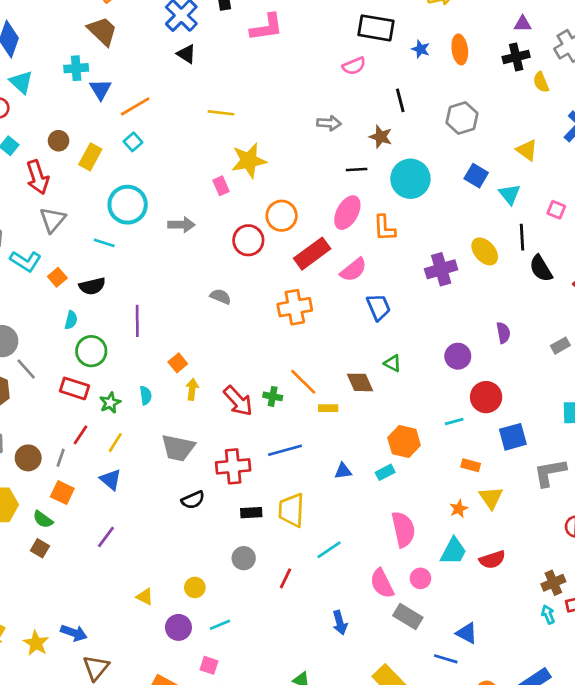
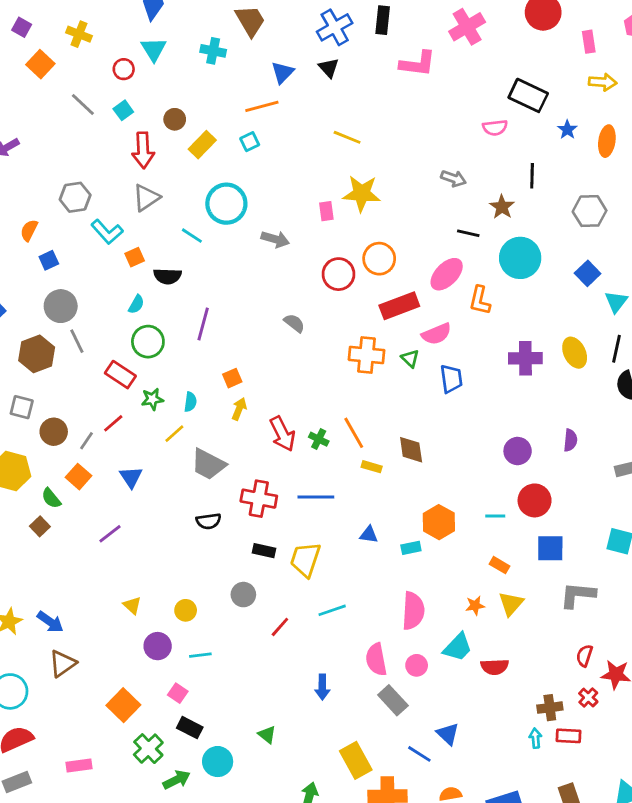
blue triangle: (100, 89) -> (283, 72), moved
green triangle: (393, 363) -> (410, 359), moved
yellow line: (115, 443) -> (174, 434), moved

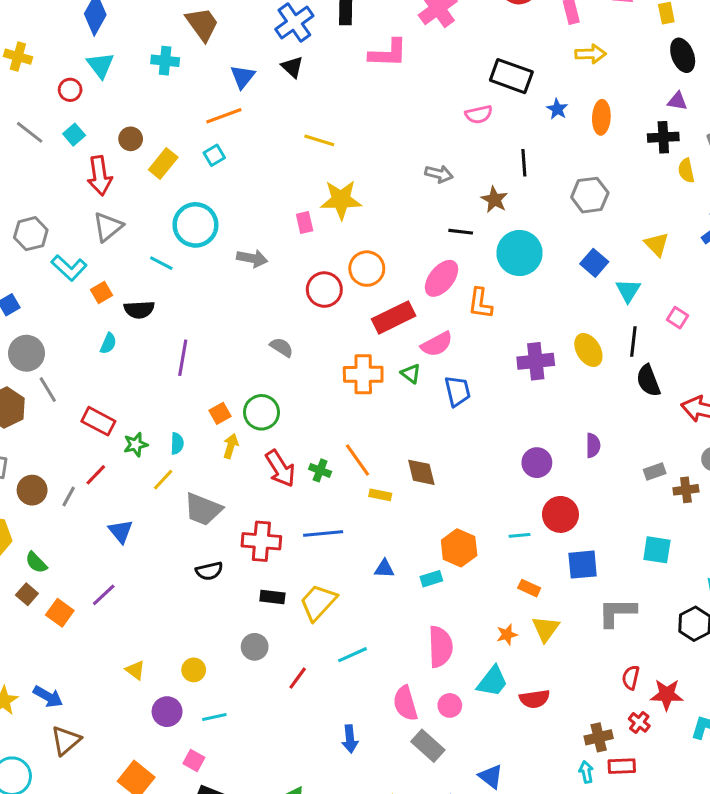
green circle: (148, 342) -> (262, 412), moved
orange square: (78, 477) -> (60, 613), moved
yellow trapezoid: (305, 559) -> (318, 602), turned 30

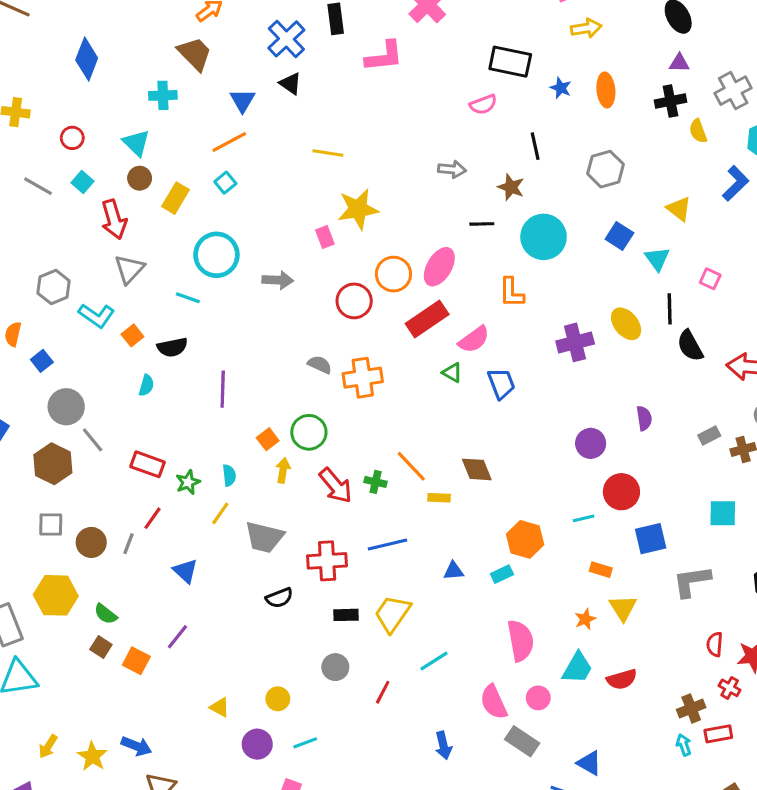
cyan triangle: (100, 65) -> (136, 143), moved
pink ellipse: (442, 278) -> (439, 267), moved
orange cross: (363, 374) -> (363, 378), moved

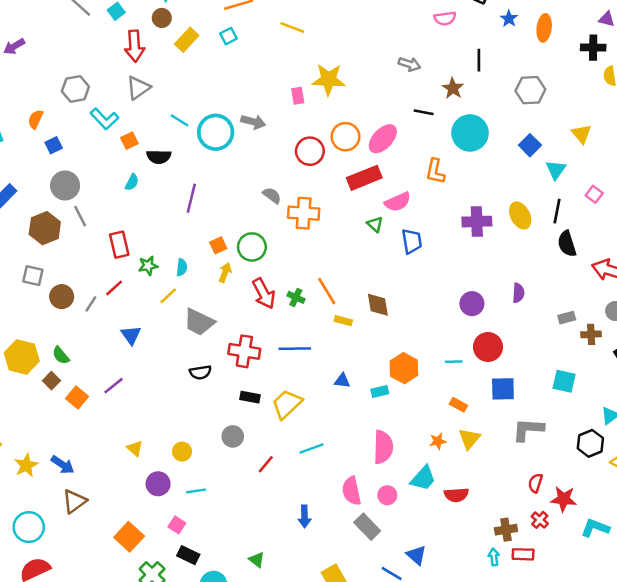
yellow line: (328, 153) -> (292, 27), moved
cyan circle: (216, 255) -> (216, 132), moved
red rectangle: (148, 464) -> (119, 245), turned 45
yellow hexagon: (56, 595) -> (22, 357), moved

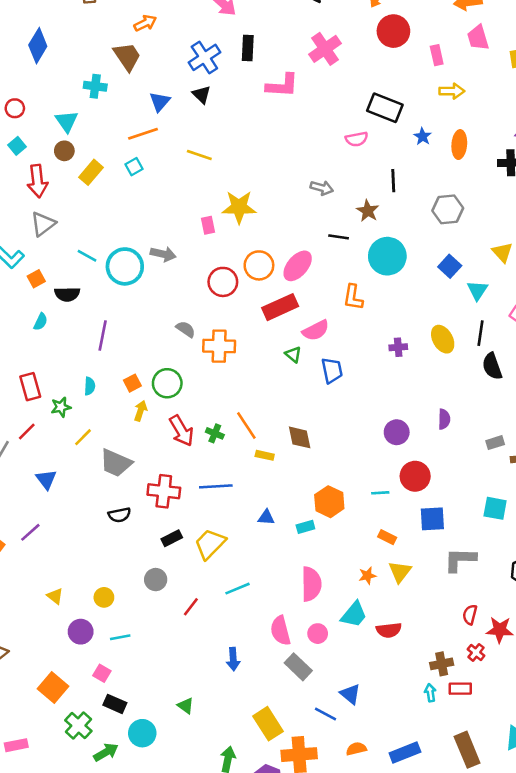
purple cross: (477, 222) -> (398, 347), size x0.6
cyan semicircle: (182, 267) -> (90, 386), moved
black rectangle: (250, 397) -> (172, 538), turned -36

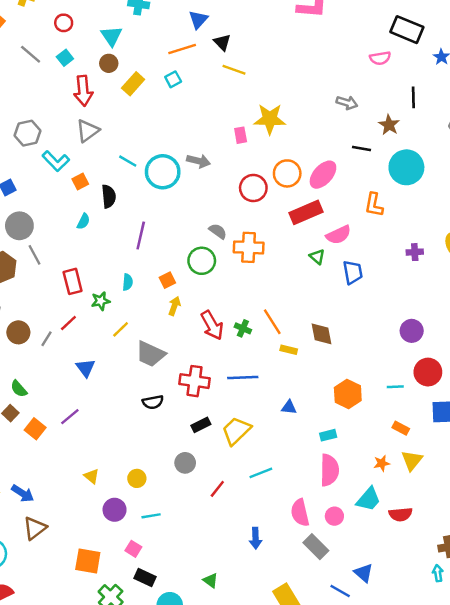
black triangle: (202, 95) -> (222, 42), moved
black semicircle: (67, 294) -> (109, 196), turned -95
green circle: (167, 383) -> (202, 261), moved
cyan rectangle: (305, 527) -> (328, 435), moved
orange square: (53, 687) -> (88, 561), turned -32

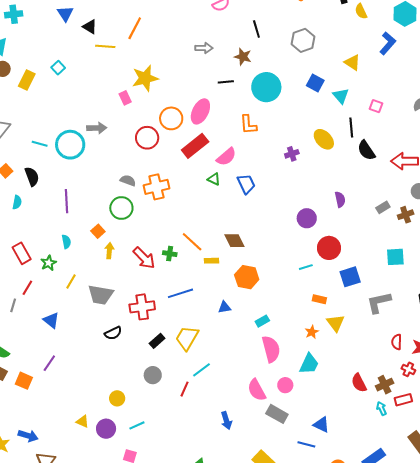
orange line: (182, 49) -> (135, 28), moved, turned -30
orange hexagon: (348, 394) -> (247, 277), moved
cyan line: (261, 473) -> (202, 370), moved
yellow triangle: (92, 476) -> (82, 421), moved
red semicircle: (401, 514) -> (359, 383), moved, turned 84

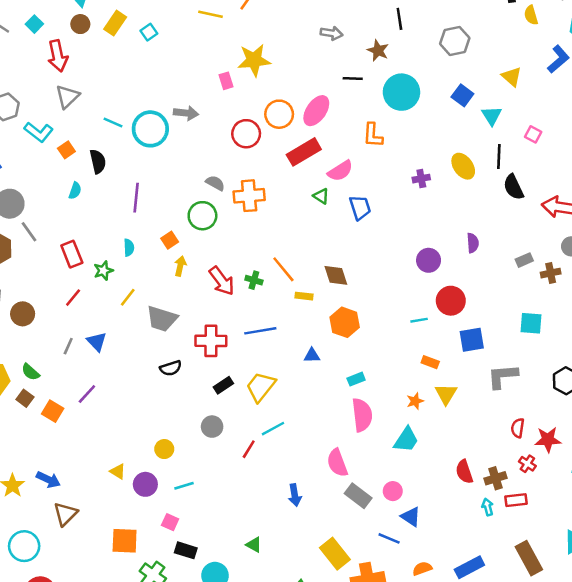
yellow rectangle: (27, 80) -> (115, 23), moved
gray line: (13, 305) -> (68, 346), moved
pink circle: (285, 385) -> (393, 491), moved

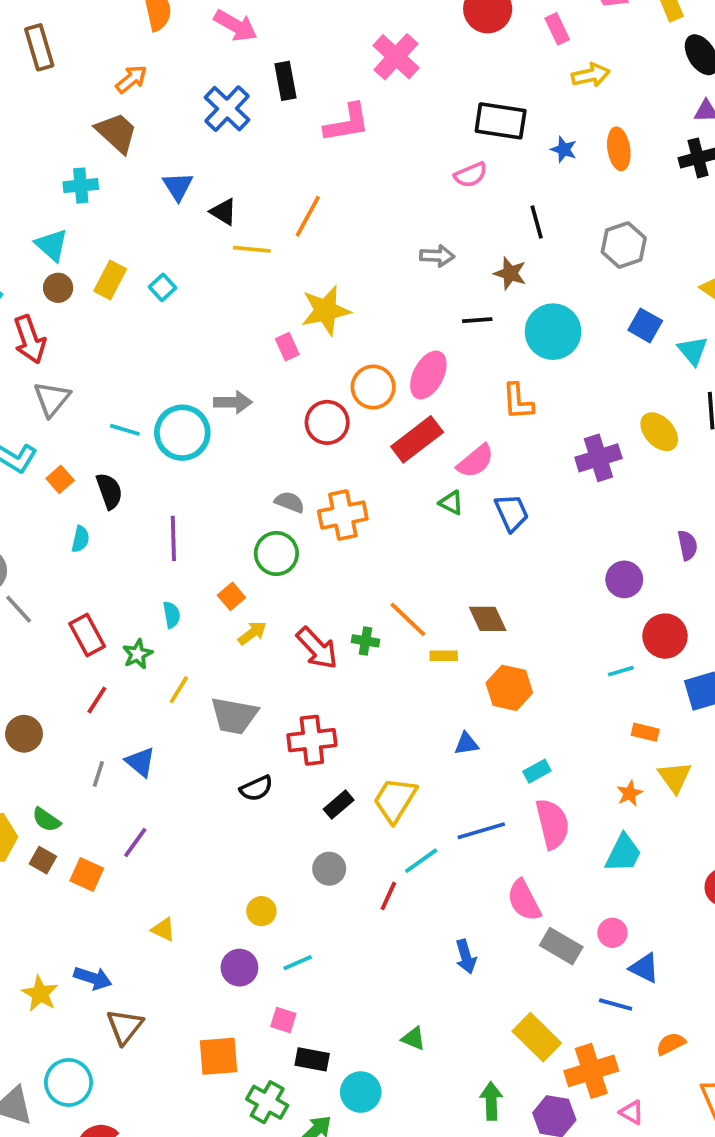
purple cross: (421, 179) -> (598, 458), size x1.6
yellow arrow: (180, 266) -> (252, 633), turned 48
blue line: (260, 331) -> (481, 831), moved
yellow triangle: (118, 471) -> (163, 930), moved

